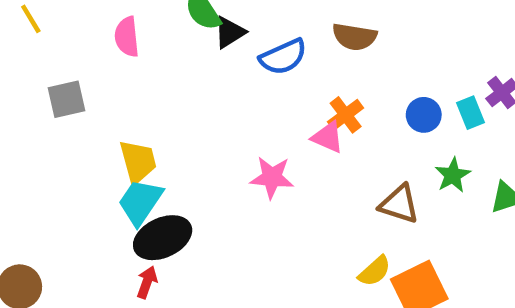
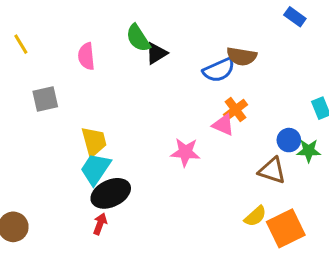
blue semicircle: (283, 57) -> (219, 70), moved
blue circle: (424, 115) -> (289, 140), moved
green star: (453, 175) -> (309, 151), turned 30

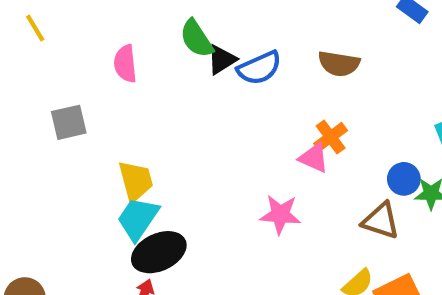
yellow line: (21, 44) -> (35, 28), moved
blue semicircle: (219, 70) -> (259, 68), moved
pink star: (185, 152) -> (280, 214), moved

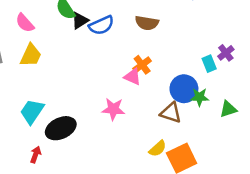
pink semicircle: (125, 64) -> (25, 23), turned -36
blue circle: (404, 179) -> (184, 89), size x1.5
yellow trapezoid: (136, 181) -> (31, 55), moved, turned 40
black ellipse: (159, 252) -> (61, 128), moved

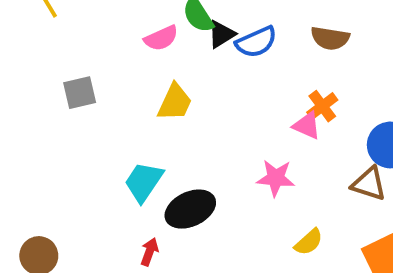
pink semicircle: (25, 23) -> (161, 38), moved, turned -72
yellow trapezoid: (31, 55) -> (175, 102), moved
yellow semicircle: (158, 149) -> (309, 242), moved

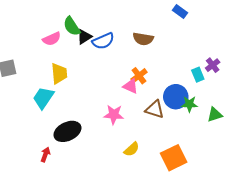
yellow trapezoid: (175, 102) -> (59, 74), turned -30
cyan trapezoid: (144, 182) -> (43, 98), moved
brown triangle: (369, 184) -> (155, 109), moved

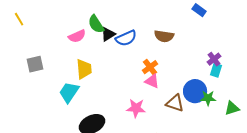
purple cross: (213, 65) -> (214, 59), moved
cyan rectangle: (198, 75) -> (216, 70), turned 40
orange cross: (139, 76) -> (150, 67), moved

